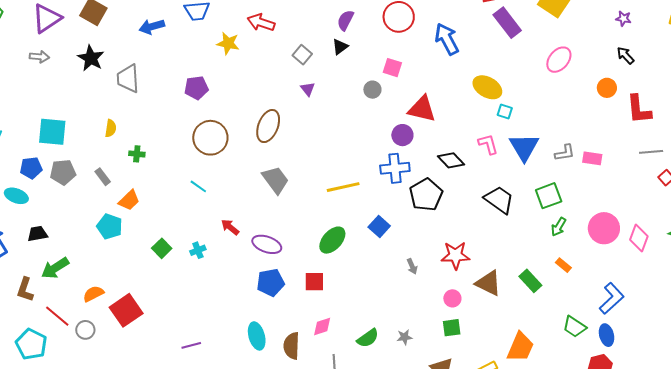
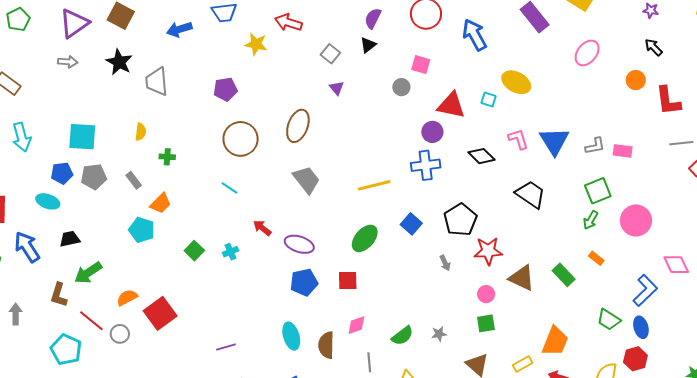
cyan square: (505, 111) -> (489, 99), moved
black pentagon: (426, 195) -> (460, 220), moved
green square: (549, 196) -> (598, 191), moved
pink diamond: (639, 238) -> (676, 265), moved, turned -44

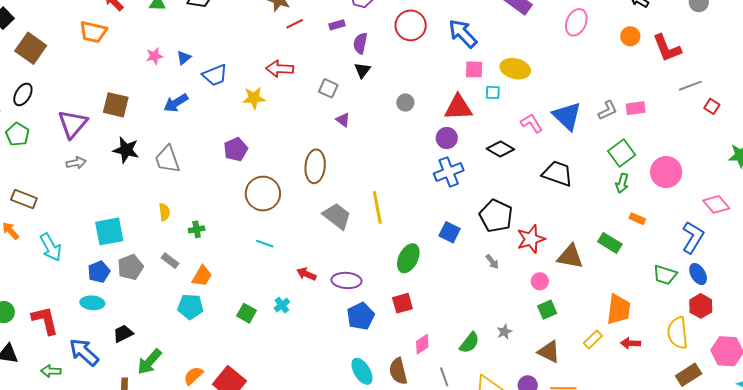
pink square: (421, 65) -> (474, 69), moved
yellow line: (374, 185) -> (377, 207), moved, turned -72

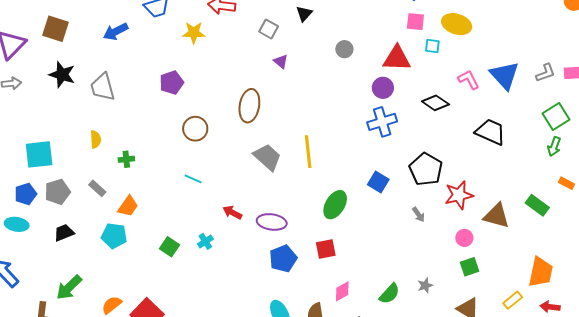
brown circle: (263, 194) -> (195, 129), size x0.7
black trapezoid: (123, 334) -> (64, 233), moved

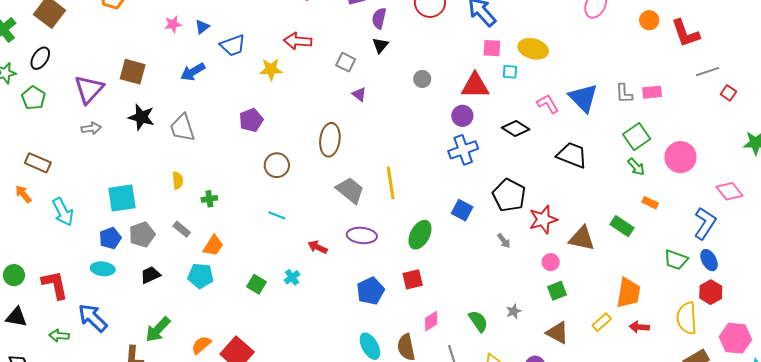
gray L-shape: (545, 73) -> (624, 93), turned 110
green arrow: (554, 147) -> (636, 167), turned -60
purple ellipse: (272, 222) -> (362, 235), moved
green semicircle: (389, 294) -> (478, 321), turned -75

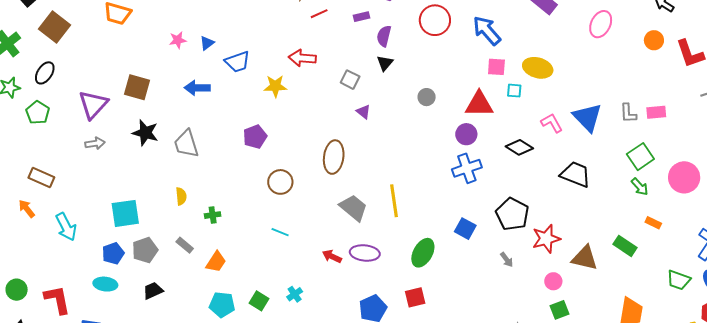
blue arrow: (193, 72) -> (197, 88), turned 30
red arrow: (318, 247) -> (332, 256), moved
cyan pentagon: (201, 276) -> (222, 305), moved

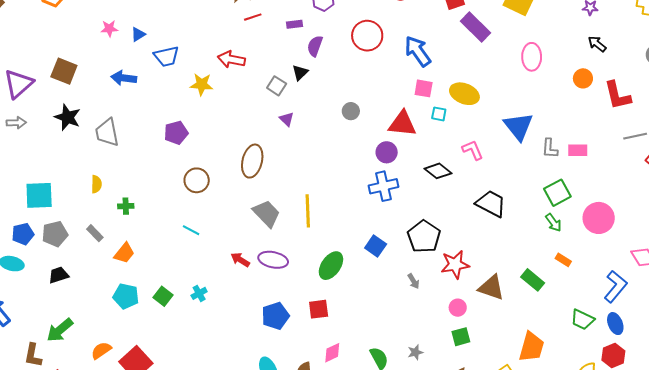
pink ellipse: (601, 24) -> (532, 57), turned -32
black triangle: (385, 63) -> (300, 73), moved
blue triangle: (587, 117) -> (518, 126), moved

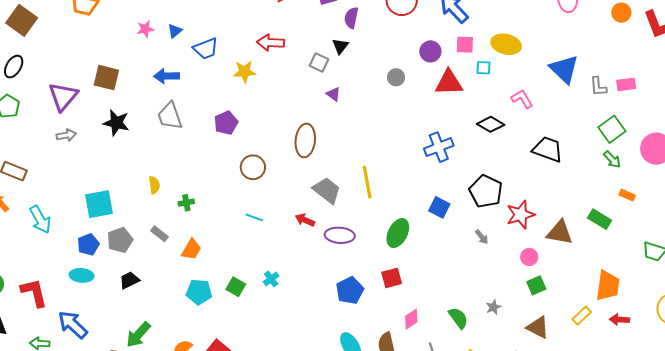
gray trapezoid: (107, 132) -> (170, 116), moved
purple circle: (387, 152) -> (430, 51), moved
red arrow: (240, 260) -> (305, 220), moved

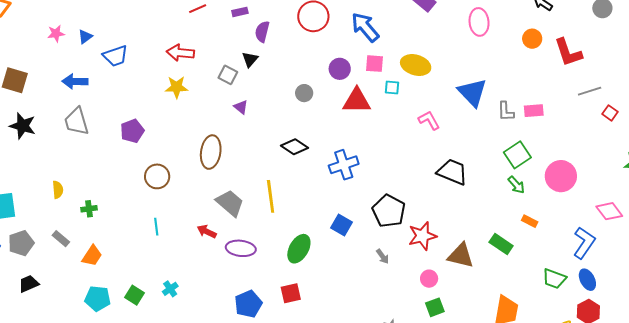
yellow star: (245, 72) -> (177, 87), moved
black diamond: (491, 124) -> (295, 147), moved
cyan line: (254, 217) -> (156, 227), turned 60

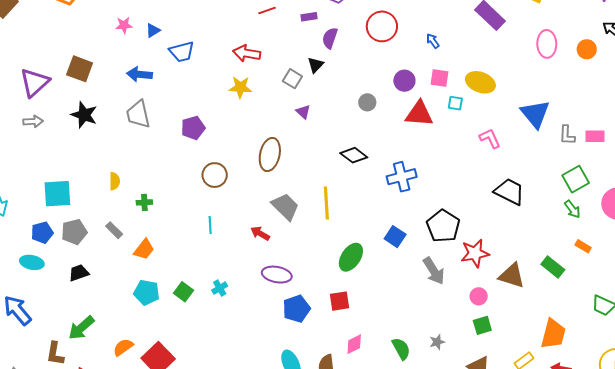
blue arrow: (365, 27) -> (433, 41), size x0.5
orange circle: (532, 39) -> (587, 49), moved
purple ellipse: (241, 248) -> (277, 275), moved
gray arrow: (383, 256) -> (434, 271), size x1.8

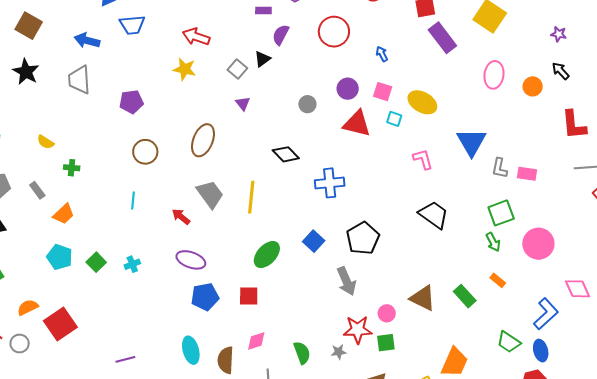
yellow semicircle: (115, 181) -> (45, 142), turned 114
red star: (475, 253) -> (358, 330), moved

